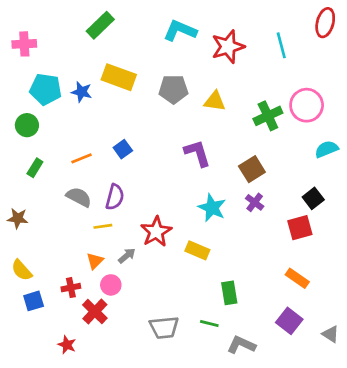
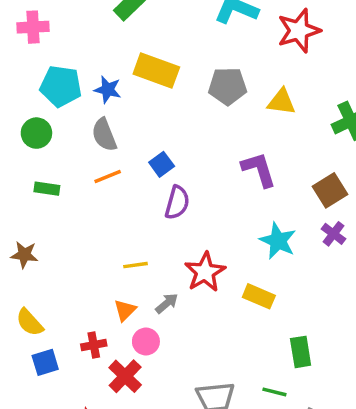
green rectangle: (35, 168) -> (47, 189), turned 66
gray semicircle: (79, 197) -> (104, 135), moved, turned -140
purple semicircle: (115, 197) -> (177, 203), moved

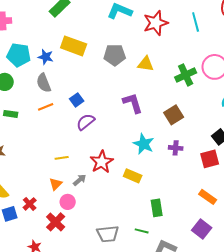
purple semicircle: (177, 203) -> (86, 122), turned -144
purple cross: (334, 234) -> (176, 148), moved, turned -32
red cross: (94, 345) -> (30, 204), moved, turned -32

